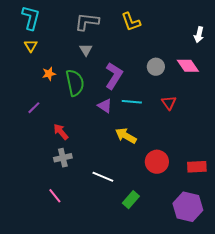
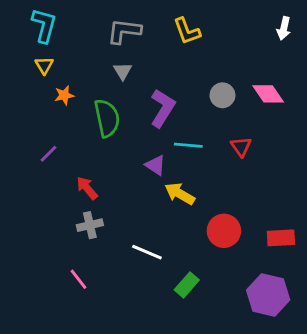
white arrow: (199, 35) -> (284, 28), moved
orange star: (49, 74) -> (64, 95), moved
purple triangle: (105, 106) -> (155, 165), moved

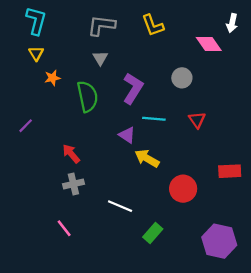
pink diamond: (268, 94) -> (209, 44), moved
purple line: (48, 154) -> (26, 126), moved
red rectangle: (281, 238) -> (230, 171), moved

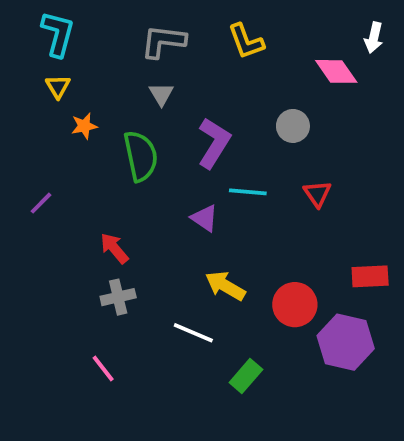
yellow arrow: (147, 158) -> (225, 286), moved
purple hexagon: (219, 241) -> (346, 342), moved

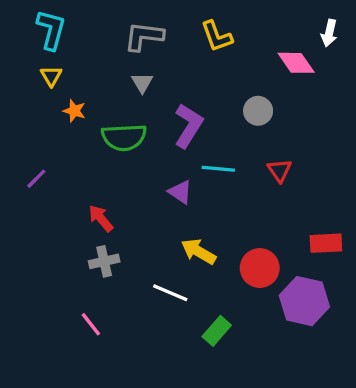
orange star: (84, 126) -> (74, 111), turned 30
green semicircle: (141, 156) -> (124, 137), turned 99

